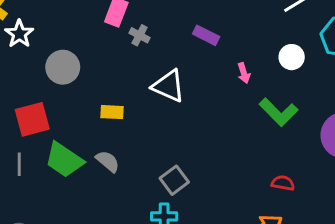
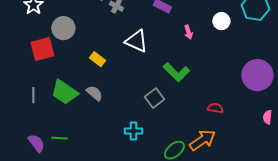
yellow rectangle: (112, 112) -> (97, 59), turned 35
green L-shape: (279, 112) -> (176, 72), moved
red square: (32, 119) -> (42, 49), moved
gray square: (174, 180) -> (154, 98), moved

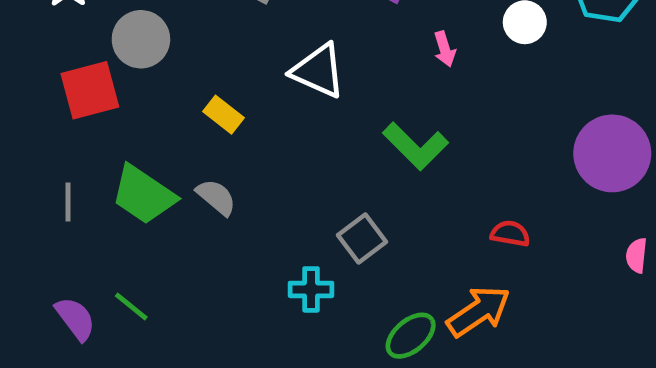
gray square: (154, 98) -> (362, 238), moved
green line: (59, 138) -> (131, 306), turned 35

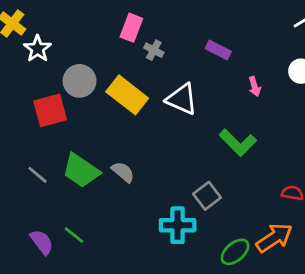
yellow rectangle: (224, 115) -> (127, 95), moved, size x1.8
gray line: (68, 202) -> (38, 175), turned -50
cyan cross: (311, 289) -> (178, 225), size x1.4

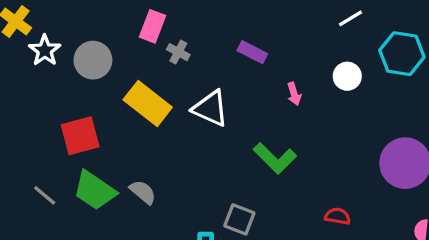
gray circle: (80, 81) -> (93, 60), moved
red square: (50, 110) -> (80, 136), moved
gray square: (207, 196) -> (239, 219), turned -32

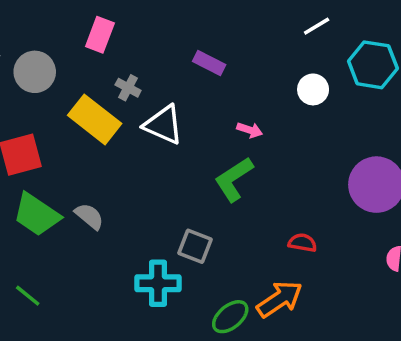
gray cross: (178, 52) -> (128, 88), moved
pink arrow: (294, 94) -> (250, 130), moved, turned -55
green L-shape: (275, 158) -> (234, 179), turned 102

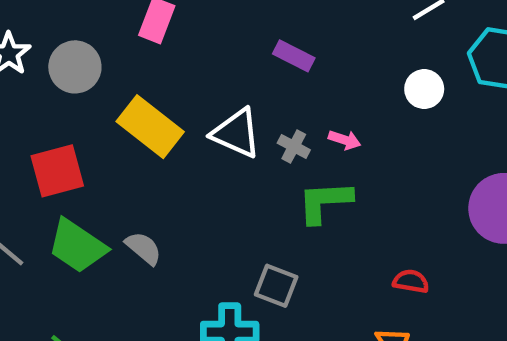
gray cross: (128, 88) -> (294, 146), moved
green L-shape: (234, 179) -> (325, 202), turned 30

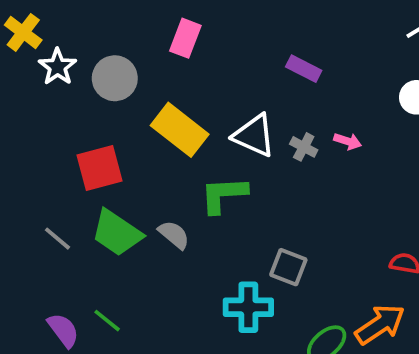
green L-shape: (325, 202) -> (224, 195), moved

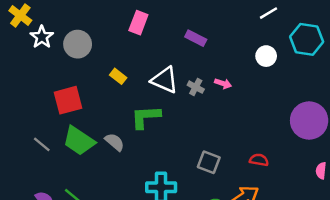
pink rectangle: (185, 38) -> (138, 23), moved
yellow rectangle: (180, 130) -> (118, 76), size x0.5
gray square: (288, 267) -> (209, 162), moved

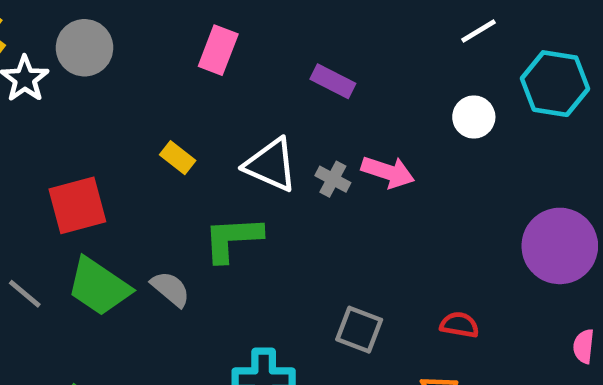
gray circle: (78, 44) -> (84, 48), moved
pink arrow: (223, 84) -> (388, 172), size x1.5

